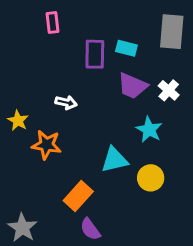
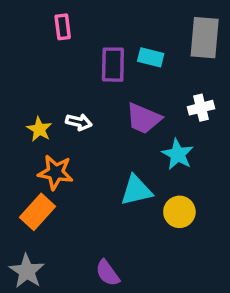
purple trapezoid: (133, 86) -> (144, 118), moved
white cross: (169, 90) -> (201, 108), turned 35
yellow star: (18, 121) -> (39, 129), moved
orange rectangle: (78, 196) -> (38, 212), moved

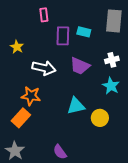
pink rectangle: (63, 27) -> (44, 15), moved
white arrow: (79, 122) -> (44, 68), size x1.6
yellow star: (39, 129) -> (17, 47), moved
cyan star: (178, 154) -> (111, 86), moved

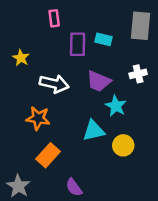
cyan star: (111, 86) -> (116, 106), moved
orange rectangle: (21, 118) -> (48, 155), moved

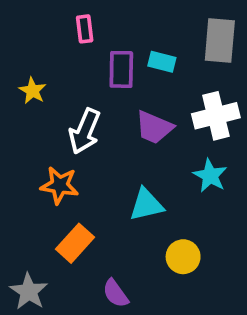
white cross: (138, 74) -> (216, 116), size x1.6
white arrow: (54, 84) -> (85, 131), turned 100
cyan star: (116, 106) -> (210, 176), moved
yellow circle: (123, 145) -> (183, 257), moved

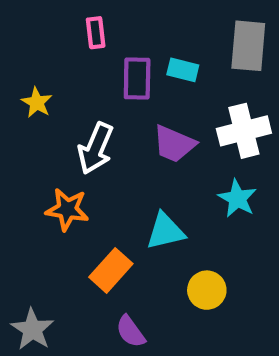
orange rectangle: (75, 243) -> (111, 270), moved

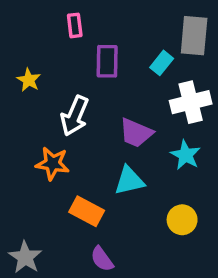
cyan rectangle: (183, 70) -> (162, 63), moved, turned -65
purple trapezoid: (174, 144) -> (136, 133), moved
orange rectangle: (111, 270) -> (87, 211), turned 76
yellow circle: (207, 290) -> (182, 220), moved

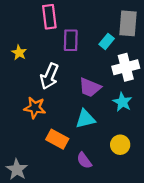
pink rectangle: (75, 25) -> (49, 17), size x1.5
purple semicircle: (102, 259) -> (84, 160), moved

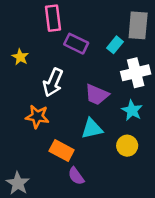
purple rectangle: (71, 40) -> (76, 44), turned -65
yellow circle: (120, 145) -> (127, 146), moved
purple semicircle: (84, 160) -> (76, 176), moved

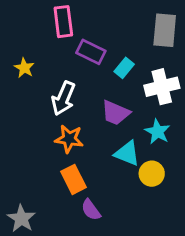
cyan rectangle: (115, 45) -> (124, 68), moved
orange star: (37, 116) -> (69, 139), moved
cyan triangle: (92, 129) -> (127, 153), moved, turned 35
orange rectangle: (62, 150) -> (73, 179), turned 35

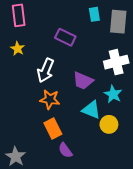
pink rectangle: (63, 22) -> (19, 15), moved
cyan rectangle: (124, 68) -> (94, 14), moved, turned -48

